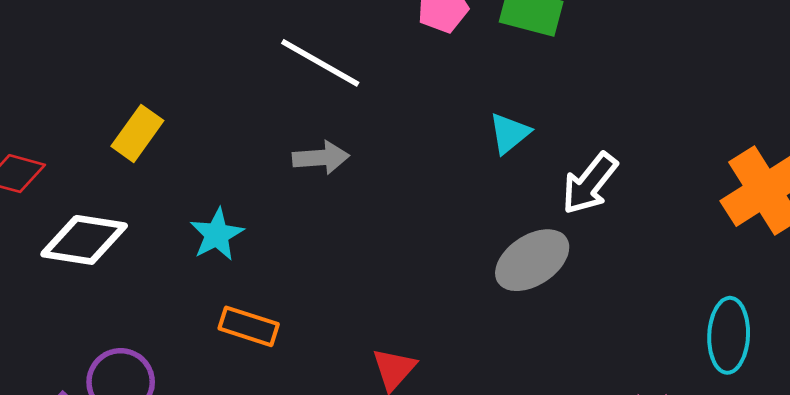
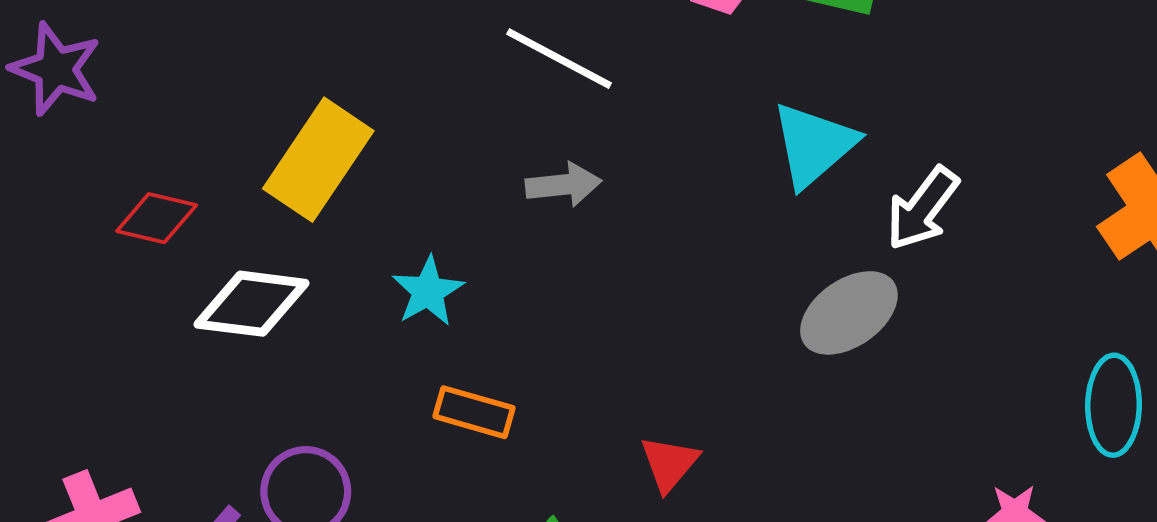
yellow rectangle: (137, 133) -> (318, 160), size x1.6
cyan triangle: (509, 133) -> (814, 145), size x1.6

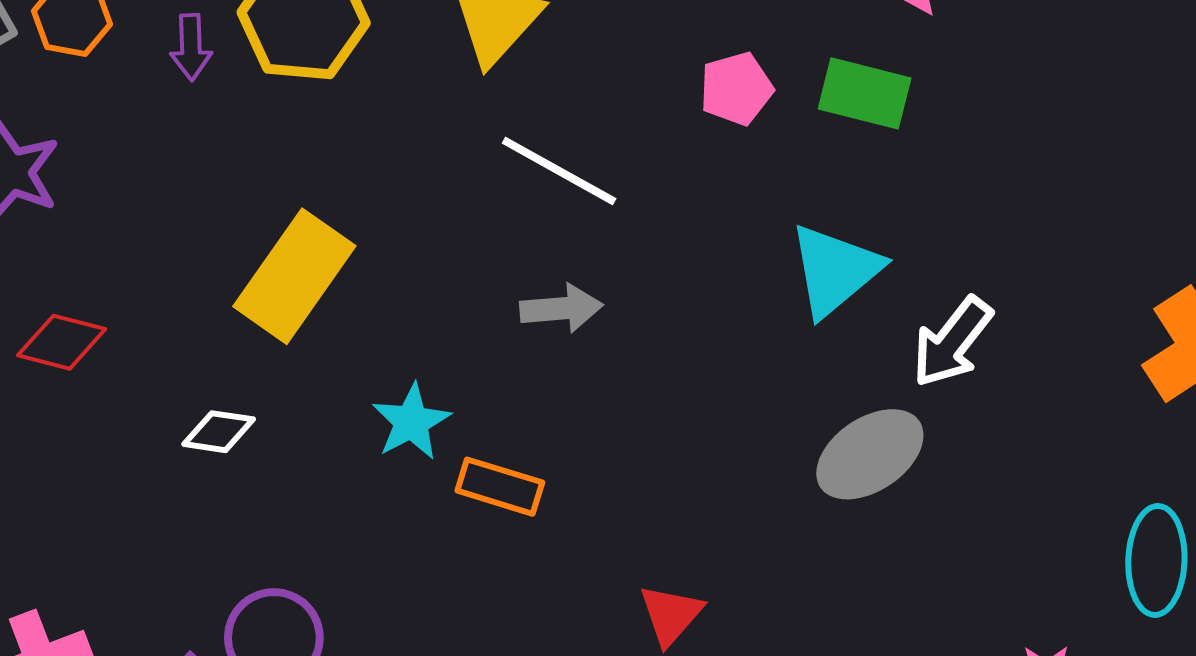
red diamond: (157, 218) -> (62, 342), moved
white diamond: (252, 304) -> (219, 432), size x0.6
orange rectangle: (474, 412) -> (500, 487), moved

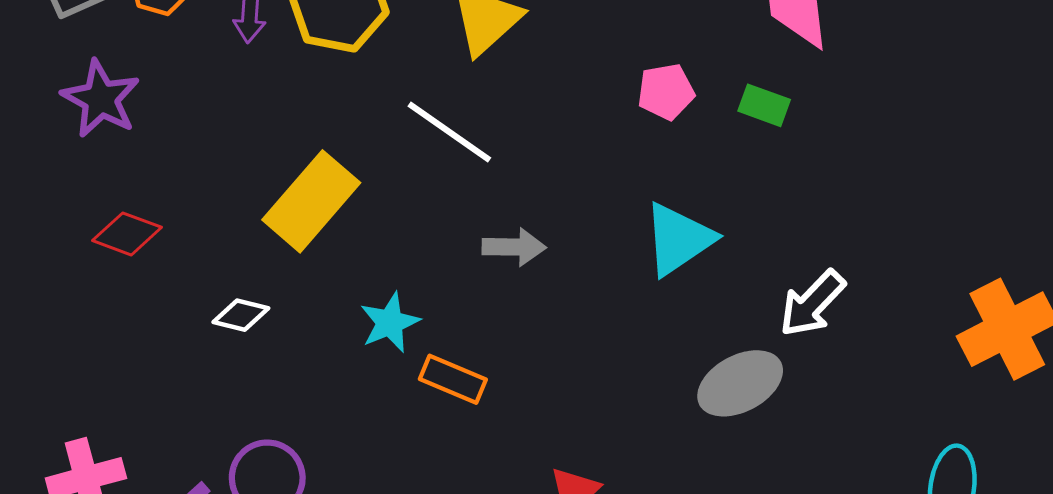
green rectangle: (865, 93) -> (764, 105), size x0.7
white line: (559, 171) -> (449, 132), moved
cyan triangle: (835, 270) -> (678, 239), moved

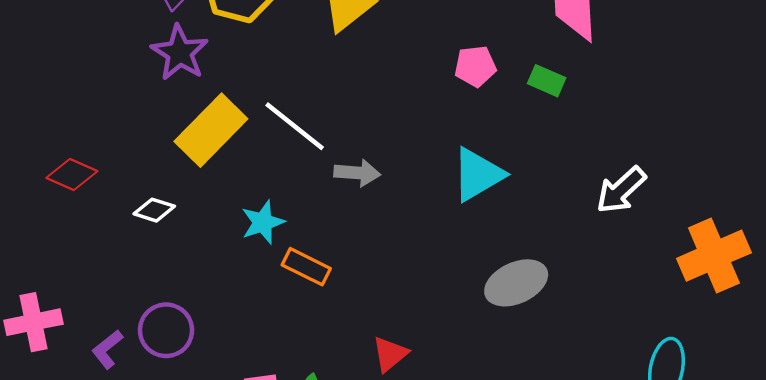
purple star: (101, 99) -> (180, 53), moved
white line: (449, 132) -> (295, 126), moved
red diamond: (127, 234) -> (72, 175), moved
white arrow: (812, 303) -> (621, 190), moved

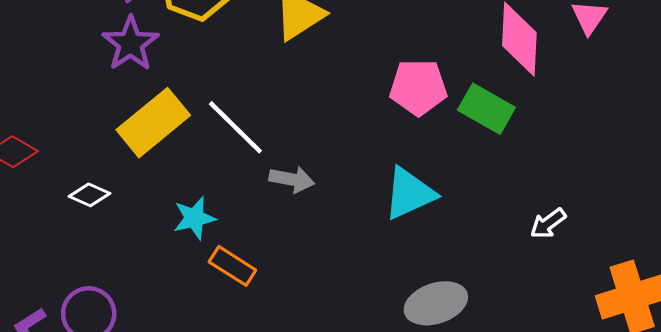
pink pentagon: (475, 66) -> (418, 87), size x1.4
green rectangle: (547, 81) -> (486, 109), size x1.5
white arrow: (621, 190) -> (548, 223), size x0.7

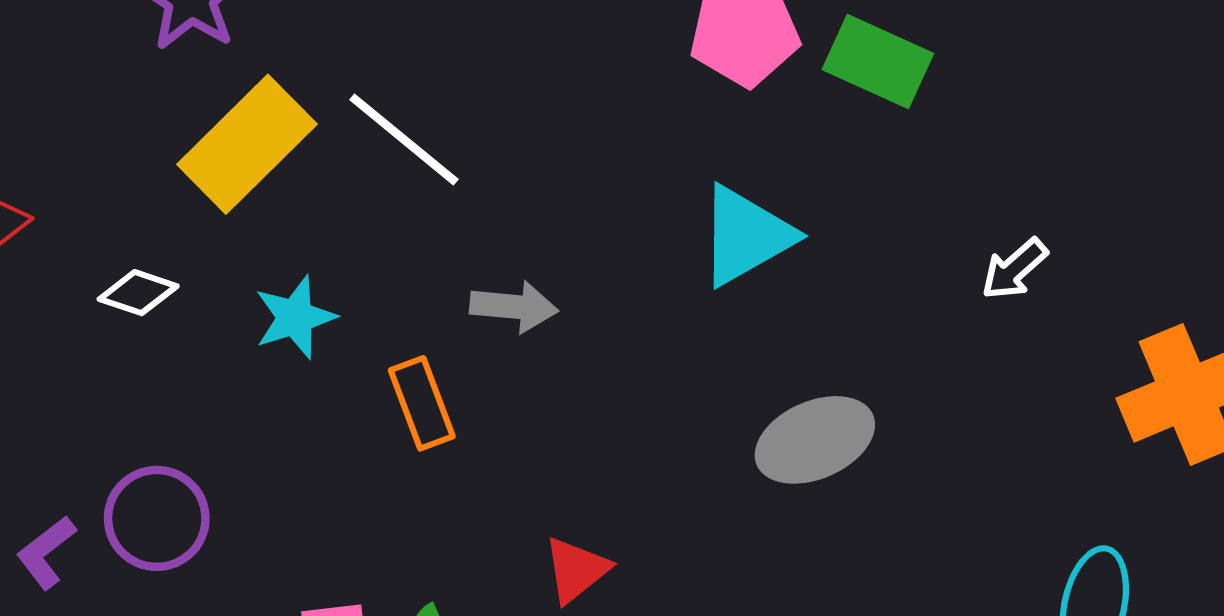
gray arrow: (292, 179) -> (514, 307), moved
cyan star: (194, 218) -> (295, 317), moved
orange rectangle: (232, 266) -> (422, 403), turned 42

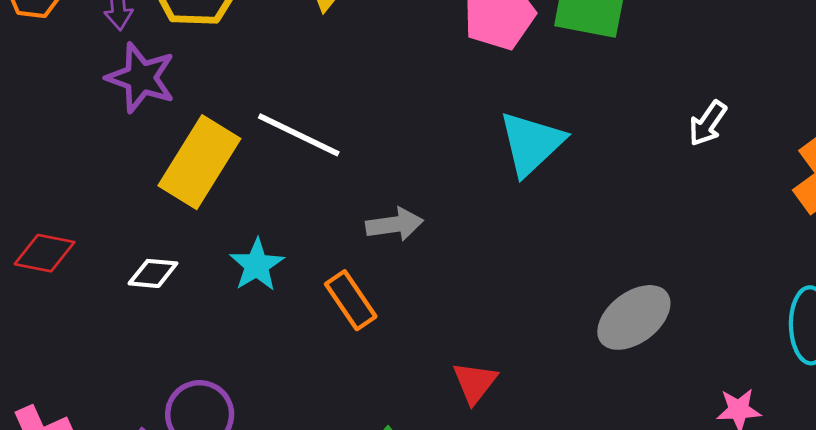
gray ellipse: (815, 440) -> (634, 317), moved

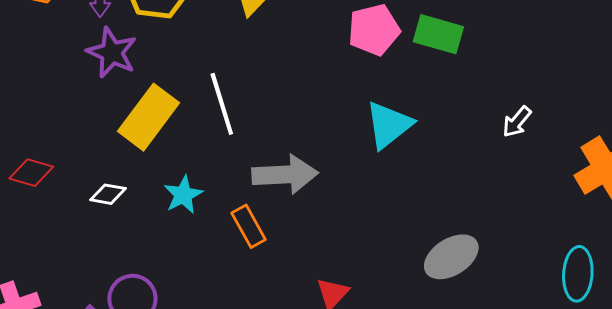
white line: (299, 135) -> (222, 104), turned 42
gray arrow: (395, 224) -> (285, 174), size x1.6

